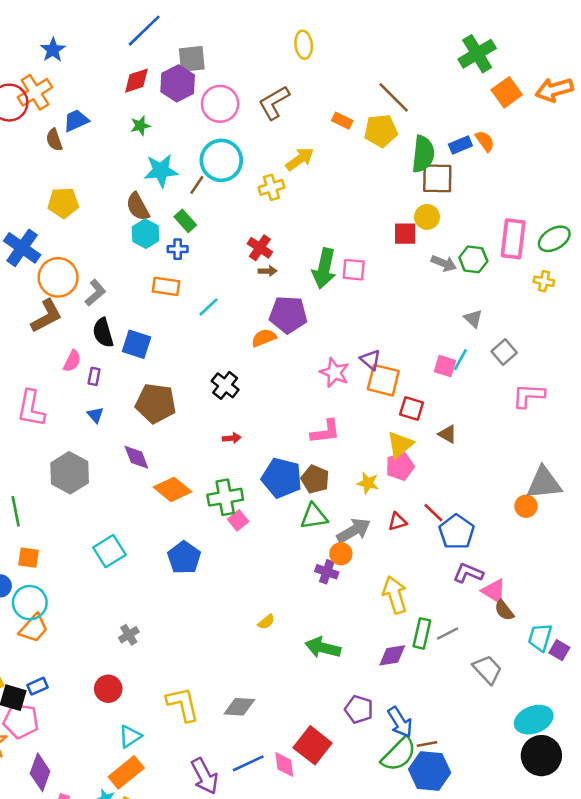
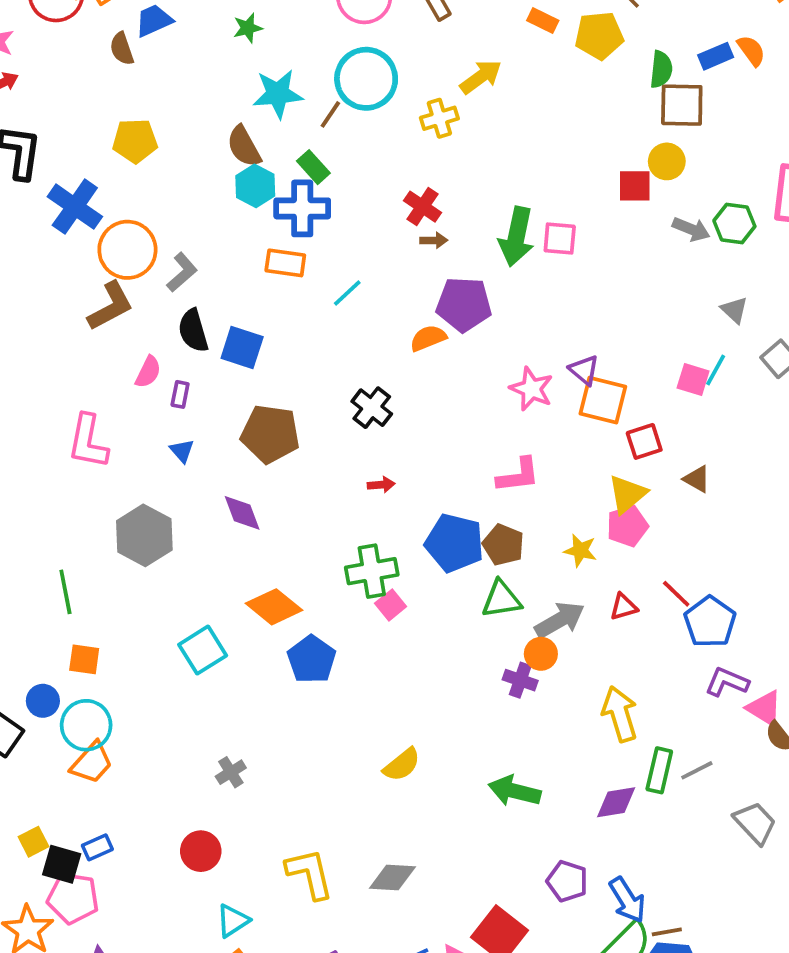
green semicircle: (423, 154) -> (661, 69), size x0.7
blue cross: (178, 249) -> (302, 208), size x1.8
red square: (412, 408) -> (644, 441), turned -35
orange diamond: (172, 489) -> (274, 607), moved
yellow semicircle: (266, 622) -> (402, 765), moved, size x1.5

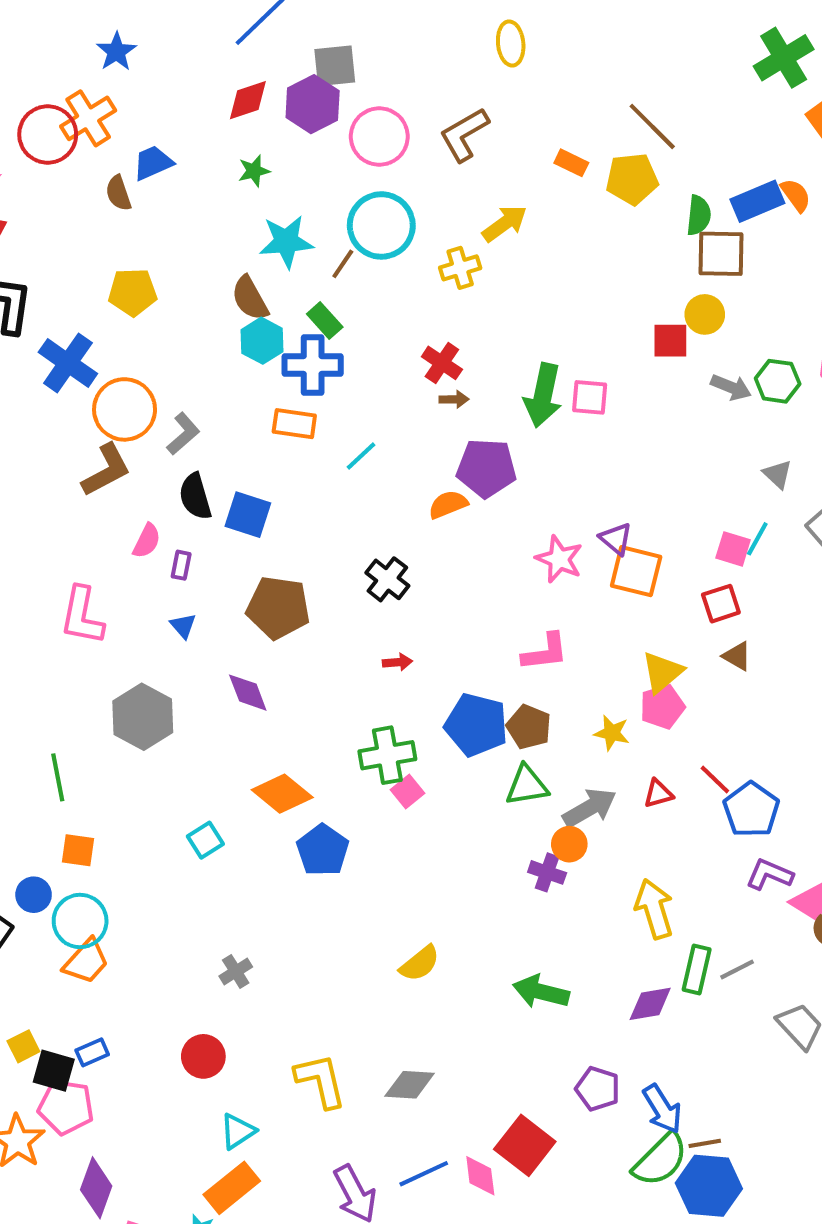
blue rectangle: (716, 56) -> (757, 201), size x1.4
red square: (644, 441) -> (721, 604), moved
cyan square: (203, 650) -> (205, 840), size x0.7

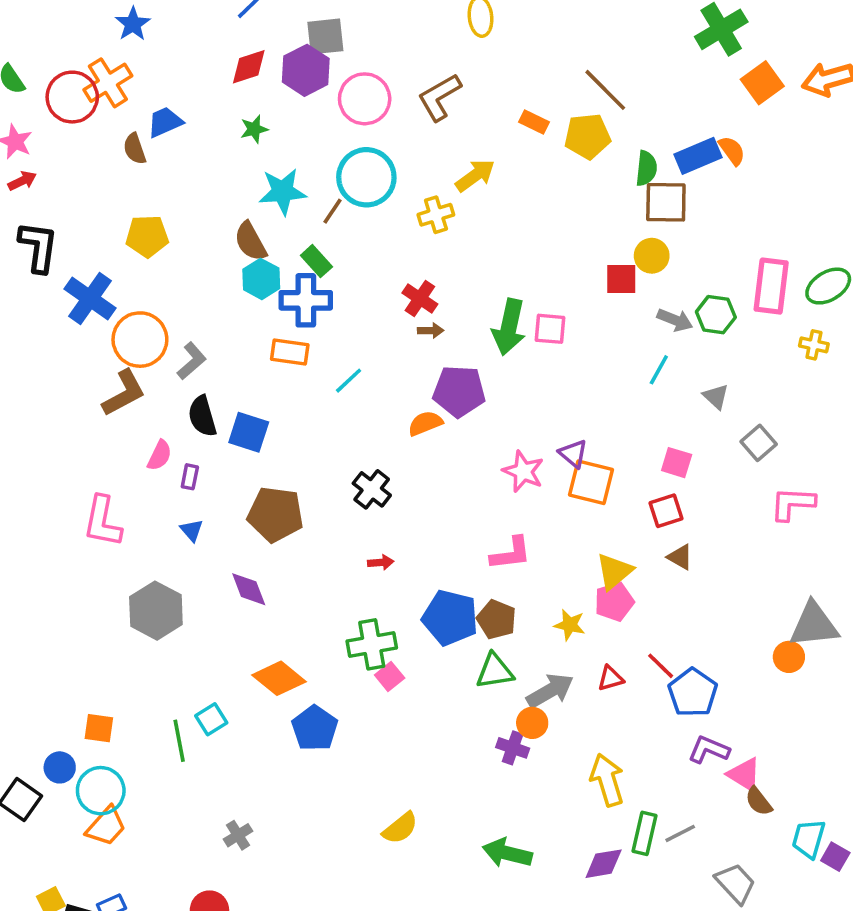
cyan line: (757, 539) -> (659, 370), moved
green line: (58, 777) -> (179, 741), moved

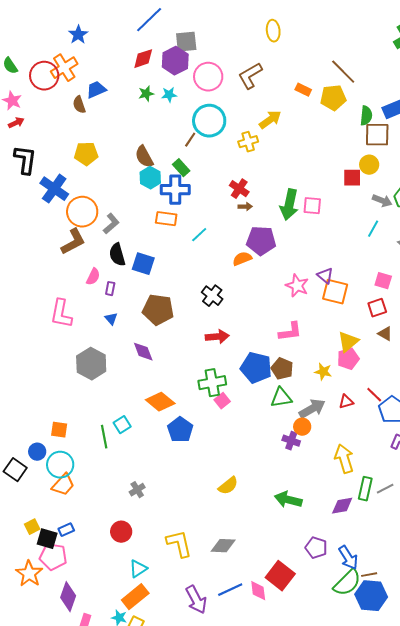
cyan star: (283, 192) -> (169, 95), moved, size x0.6
red arrow: (381, 562) -> (217, 337), size x1.6

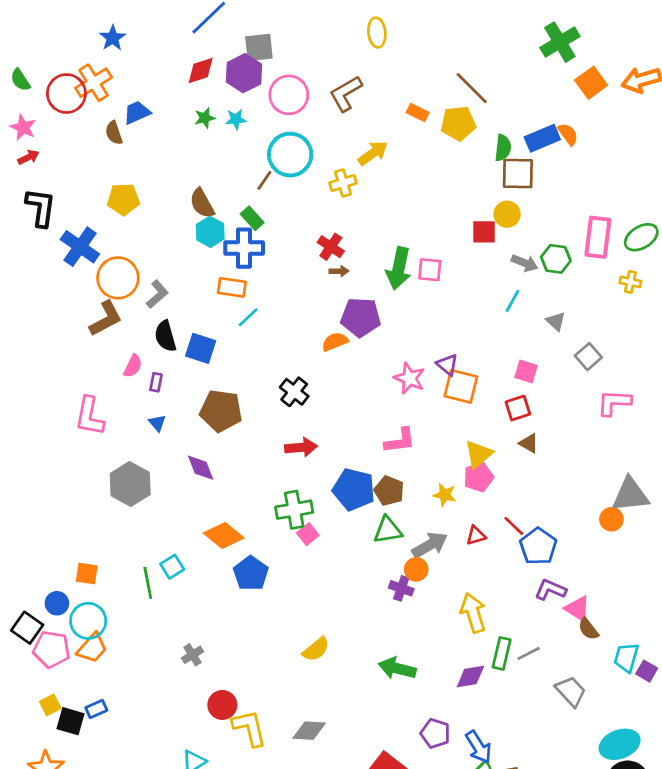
cyan line: (199, 235) -> (248, 317), moved
red circle: (121, 532) -> (222, 705), moved
pink pentagon: (53, 557) -> (52, 649), moved

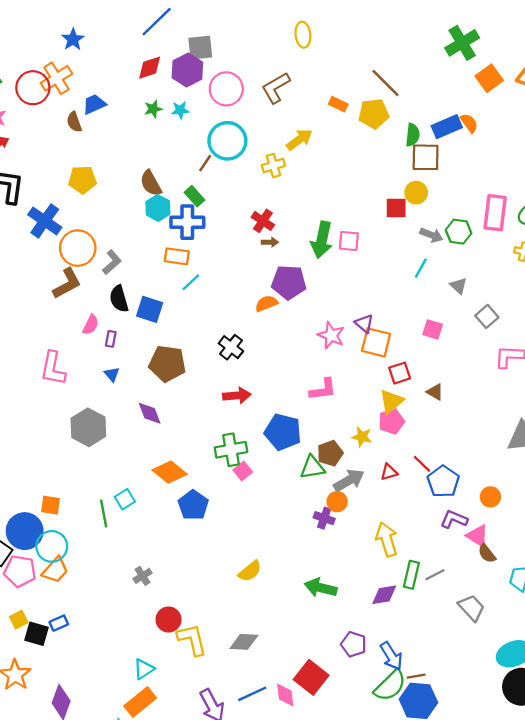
red square: (518, 408) -> (400, 373), moved
brown pentagon: (389, 491) -> (330, 453), moved, turned 30
orange circle: (611, 519) -> (490, 497), moved
blue circle: (57, 603) -> (25, 531), size x1.8

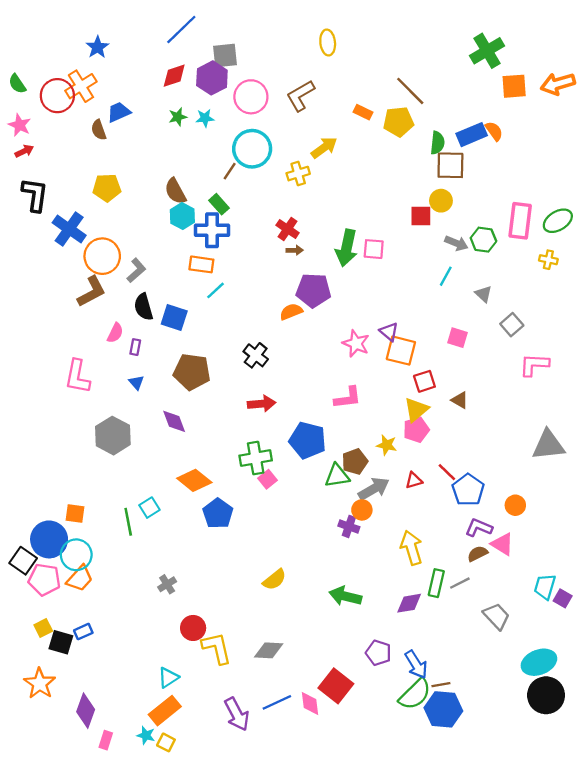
orange square: (489, 78) -> (514, 86), turned 32
brown semicircle: (487, 553) -> (478, 554), moved, turned 102

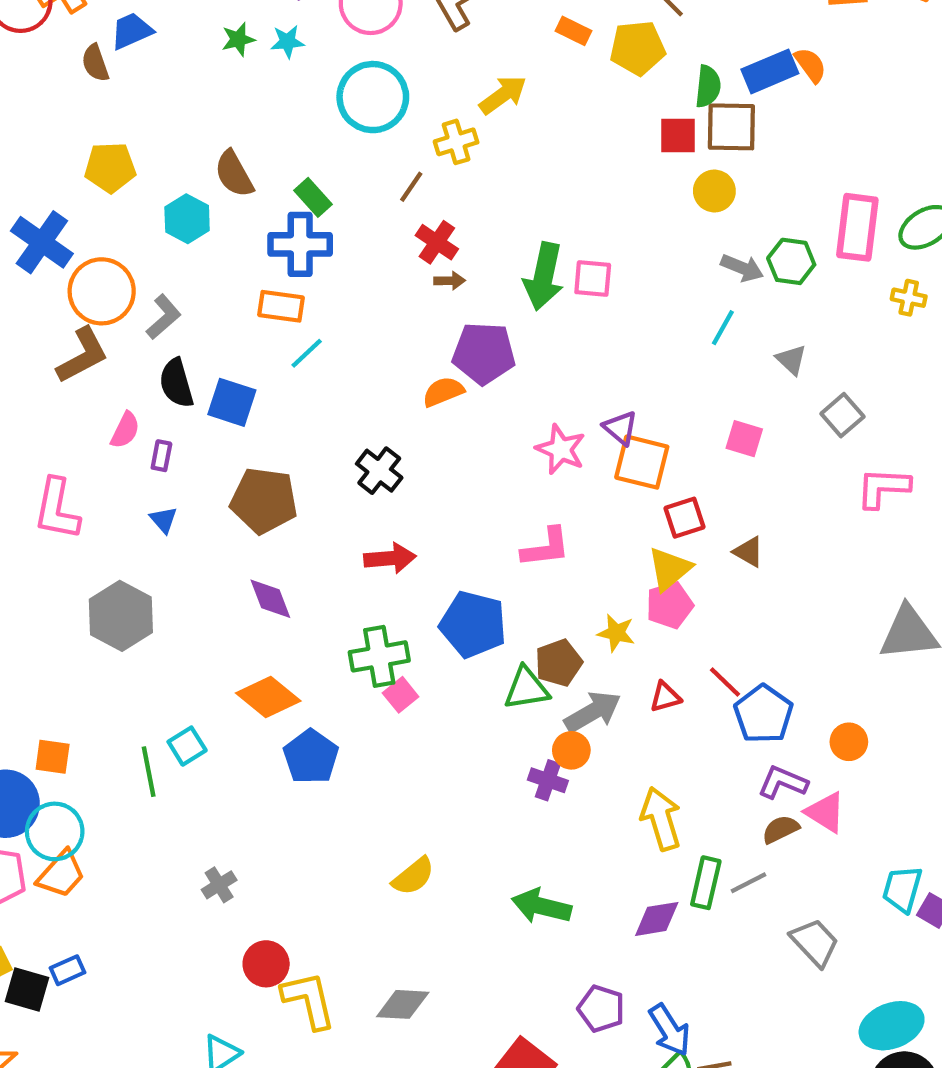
brown line: (230, 171) -> (411, 187), moved
cyan hexagon: (182, 216) -> (187, 219), moved
red square: (421, 216) -> (678, 135), moved
purple diamond: (174, 421) -> (270, 599), moved

